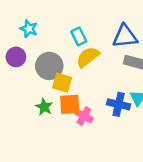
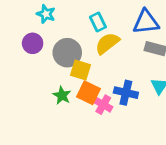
orange square: (70, 104) -> (89, 93), turned 30
blue cross: (119, 104) -> (126, 93), moved

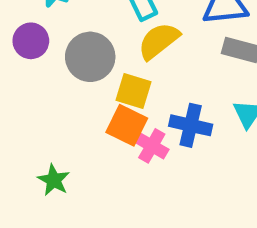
yellow square: (81, 70) -> (134, 91), moved
green star: (62, 95) -> (54, 180), moved

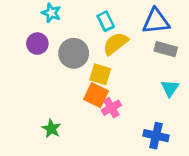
blue cross: (191, 125) -> (156, 136), moved
pink cross: (152, 146) -> (111, 108), turned 30

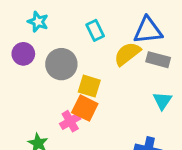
yellow semicircle: (115, 44) -> (127, 54), moved
pink cross: (111, 108) -> (70, 121), moved

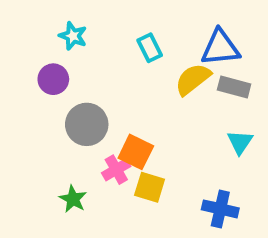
gray circle: (61, 64) -> (87, 124), moved
yellow square: (89, 86) -> (150, 187), moved

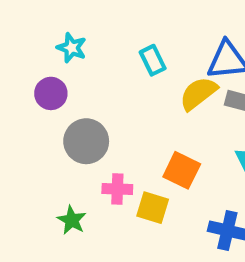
orange square: (136, 152) -> (182, 170), moved
pink cross: (116, 170) -> (117, 189), turned 32

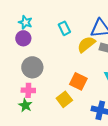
purple circle: (51, 93) -> (23, 38), moved
pink cross: (117, 189) -> (28, 90), moved
yellow square: (153, 208) -> (64, 99), turned 35

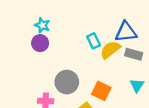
cyan rectangle: (64, 28) -> (94, 41), moved
gray circle: (32, 67) -> (67, 82), moved

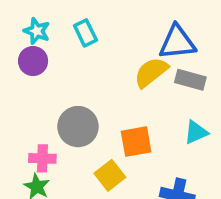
cyan rectangle: (94, 41) -> (85, 33), moved
cyan triangle: (137, 85) -> (196, 132), turned 32
orange square: (101, 91) -> (136, 142), turned -36

